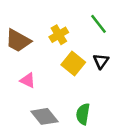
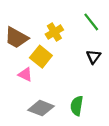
yellow square: (73, 64) -> (41, 57), moved
gray diamond: (44, 116) -> (41, 108), turned -30

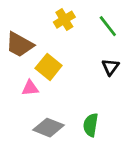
yellow cross: (54, 32) -> (64, 20), moved
pink triangle: (25, 74) -> (30, 88), turned -32

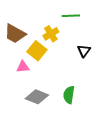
yellow cross: (64, 20) -> (51, 34), moved
green line: (108, 26) -> (71, 16), moved, turned -54

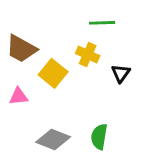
yellow cross: (51, 34) -> (88, 55), moved, turned -35
pink triangle: (23, 67) -> (18, 96), moved

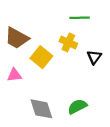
green semicircle: (99, 137) -> (77, 107), turned 54
gray diamond: (53, 140) -> (41, 109), turned 50

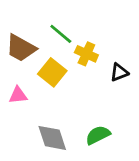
green line: (80, 18) -> (61, 34), moved, turned 42
black triangle: (94, 57) -> (119, 72), turned 32

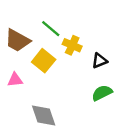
green semicircle: (98, 135) -> (102, 93), moved

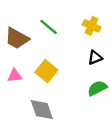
yellow cross: (72, 45) -> (92, 26), moved
yellow square: (44, 61) -> (46, 71), moved

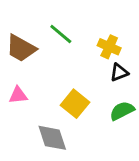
yellow cross: (92, 26) -> (109, 47), moved
yellow square: (46, 71) -> (75, 104), moved

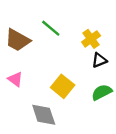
yellow cross: (109, 47) -> (91, 39), turned 30
pink triangle: (18, 95) -> (15, 79), turned 42

